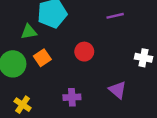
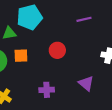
orange square: (42, 58) -> (21, 56), turned 32

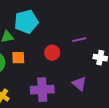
purple line: (84, 19) -> (79, 40), moved
purple cross: (47, 90) -> (42, 90), size x1.6

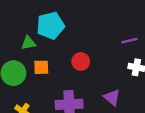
purple line: (79, 40) -> (129, 41), moved

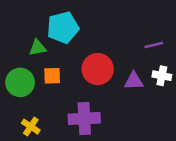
red circle: (81, 61) -> (98, 69), size x1.5
purple triangle: (112, 97) -> (134, 81), moved, turned -42

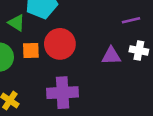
green triangle: (37, 48) -> (16, 23), turned 42
red circle: (98, 69) -> (60, 44), moved

